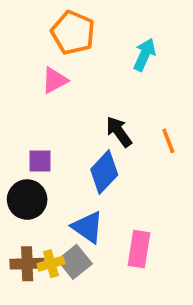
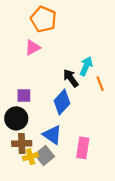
cyan arrow: (144, 55) -> (86, 66), moved
brown cross: (27, 264) -> (22, 144), moved

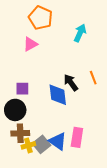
cyan arrow: (86, 66) -> (80, 33), moved
black arrow: (71, 78) -> (71, 83), moved
blue diamond: (62, 102) -> (58, 95), turned -50
blue triangle: (52, 135) -> (58, 141), moved

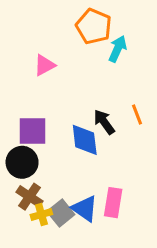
orange pentagon: (41, 18) -> (94, 26), moved
purple square: (22, 89) -> (32, 131), size x1.5
brown cross: (20, 133) -> (29, 197), turned 36

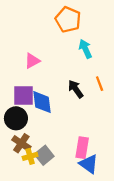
cyan arrow: (118, 49) -> (85, 49), moved, turned -48
pink triangle: (44, 65) -> (32, 61), moved
blue diamond: (85, 140) -> (42, 102), moved
blue triangle: (85, 209) -> (89, 164), moved

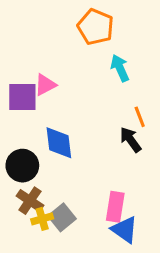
black arrow: (76, 89) -> (131, 140), moved
purple square: (24, 96) -> (22, 97), moved

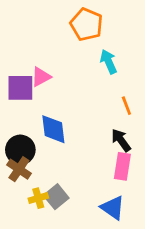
black arrow: (131, 140) -> (121, 140), moved
brown cross: (30, 201) -> (19, 169), moved
pink rectangle: (115, 207) -> (122, 166), moved

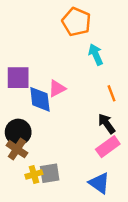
pink triangle: (41, 77) -> (57, 88), moved
blue diamond: (53, 129) -> (40, 99), moved
pink rectangle: (122, 166) -> (108, 147), turned 45
gray square: (56, 197) -> (50, 173), turned 30

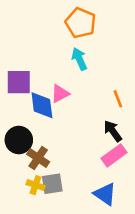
cyan arrow: (96, 55) -> (79, 59), moved
brown cross: (17, 149) -> (38, 158), moved
yellow cross: (34, 174) -> (36, 185), turned 35

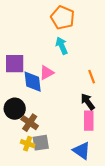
pink rectangle: (114, 155) -> (89, 121), turned -54

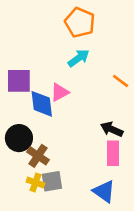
cyan arrow: (62, 46) -> (79, 58), turned 78
orange line: (92, 77) -> (121, 81), moved, turned -32
black arrow: (88, 102) -> (112, 129), turned -30

